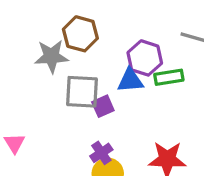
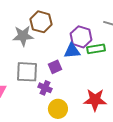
gray square: (82, 92) -> (27, 72), moved
purple cross: (101, 153) -> (45, 88), moved, turned -32

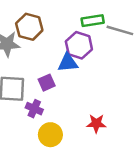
green rectangle: (96, 49) -> (93, 21), moved
red star: (95, 100) -> (96, 124), size x0.7

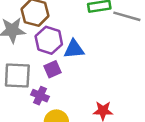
purple hexagon: (79, 45) -> (49, 40), moved

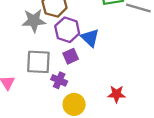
blue triangle: (74, 49) -> (90, 38), turned 48

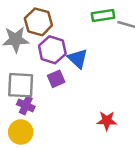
purple cross: (59, 80) -> (26, 105), moved
yellow circle: (74, 104) -> (21, 132), moved

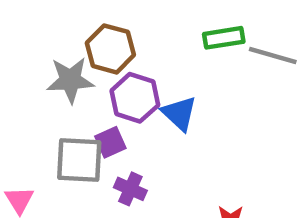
purple square: (56, 79) -> (110, 142), moved
purple cross: (26, 105) -> (130, 189), moved

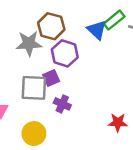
green rectangle: (224, 38) -> (114, 20), turned -30
blue triangle: (179, 113) -> (97, 30), moved

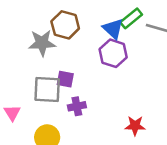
purple hexagon: (65, 53) -> (113, 53), moved
purple square: (51, 78) -> (65, 79), turned 35
purple cross: (62, 104) -> (77, 106), turned -35

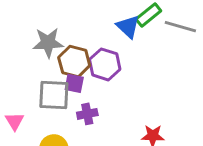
brown hexagon: (65, 25) -> (74, 62), moved
purple hexagon: (113, 53) -> (105, 64), moved

